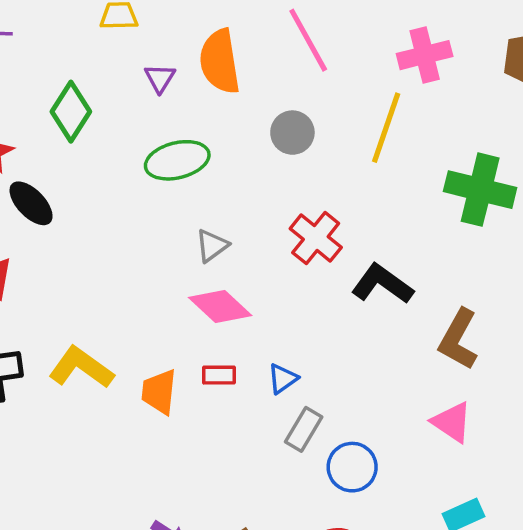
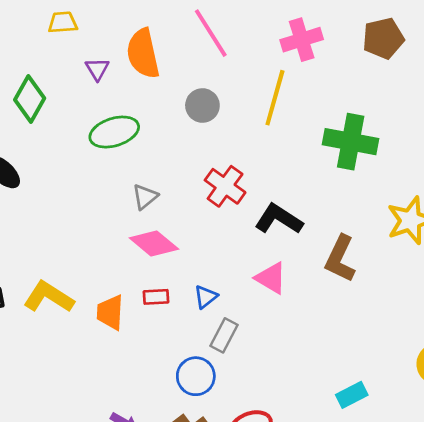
pink triangle: (452, 422) -> (271, 278), moved
blue circle: (352, 467) -> (196, 376), moved

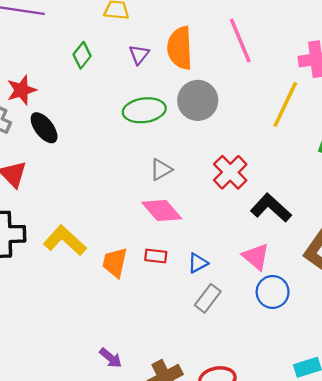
green diamond: (30, 99) -> (82, 55), moved, size x0.7
gray circle: (202, 105) -> (198, 100), moved, size x1.4
blue circle: (196, 376) -> (273, 292), moved

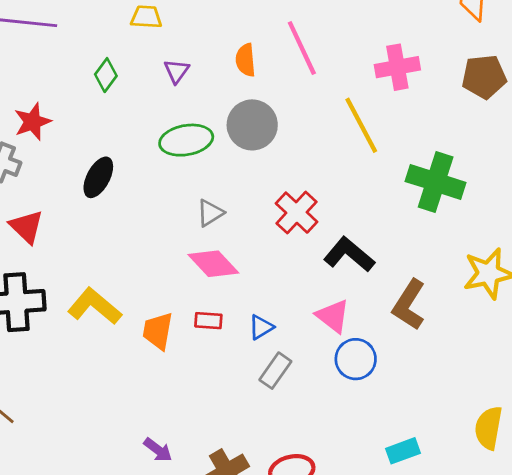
orange semicircle: (180, 48) -> (246, 60), moved, size x0.6
yellow line: (285, 104) -> (361, 125), turned -51
black ellipse: (44, 128) -> (98, 177), moved, turned 68

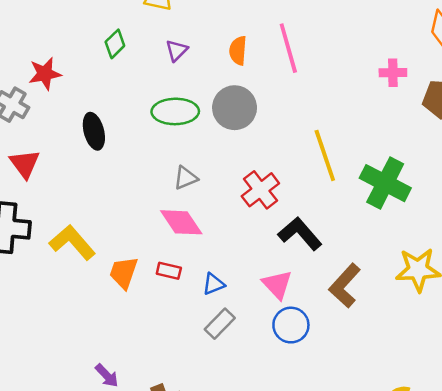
pink cross: (397, 67) -> (393, 73), moved, size x0.7
yellow line: (361, 125) -> (325, 155), moved
black ellipse: (98, 177) -> (94, 131), turned -52

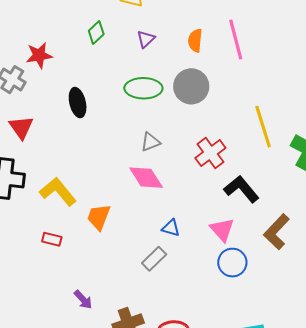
red rectangle: (169, 271) -> (52, 239), moved
blue triangle: (213, 284) -> (171, 228), turned 36
gray rectangle: (220, 324) -> (154, 259), moved

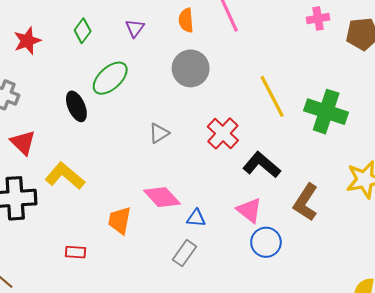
red star: (39, 55) -> (27, 41), moved
green ellipse: (143, 88) -> (110, 78), moved, turned -33
pink diamond: (146, 178) -> (162, 197), moved
yellow L-shape: (58, 192) -> (65, 176), moved

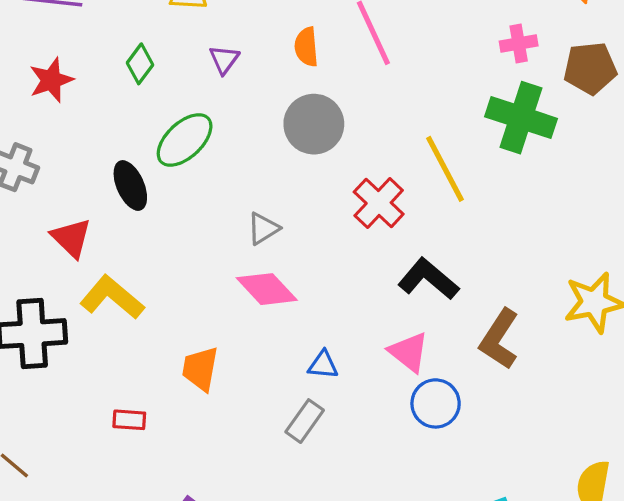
green cross: (326, 112) -> (521, 118), moved
red cross: (223, 133) -> (379, 203), moved
red triangle: (23, 143) -> (71, 238), moved
pink diamond: (162, 197) -> (267, 289), moved

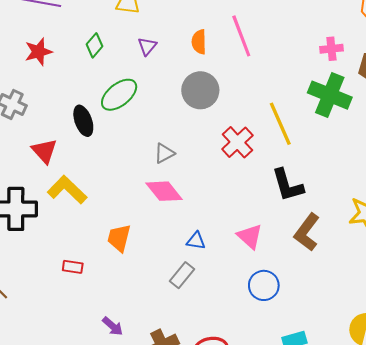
black L-shape: (428, 279) -> (287, 185), moved, turned -150
blue circle: (436, 403) -> (264, 285), moved

